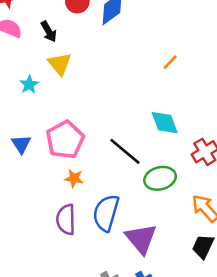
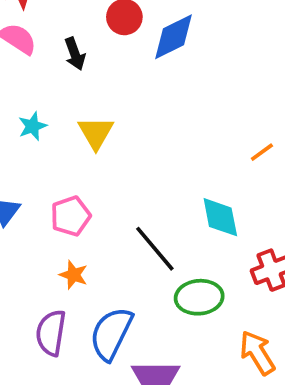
orange line: (170, 62) -> (262, 152), moved
yellow triangle: (60, 64) -> (96, 133), moved
pink pentagon: (65, 140) -> (71, 216), size x0.7

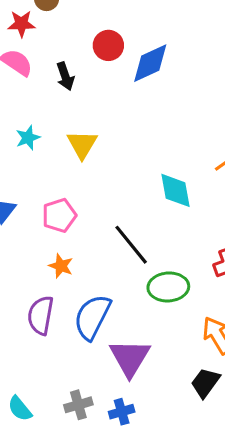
cyan diamond: (220, 217) -> (175, 190), moved

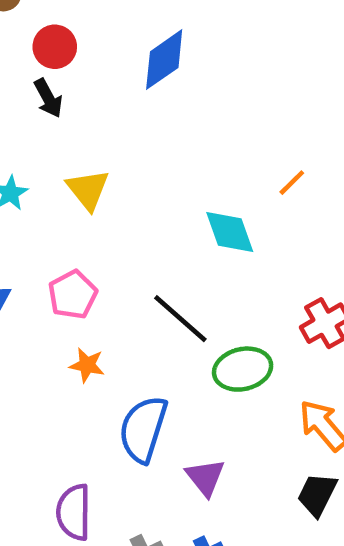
red circle: (108, 45) -> (55, 47), moved
purple semicircle: (41, 315) -> (74, 512), moved
purple triangle: (130, 358) -> (205, 477), size x0.7

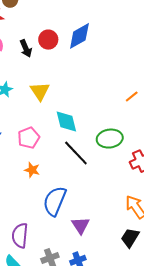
red circle: (55, 47) -> (48, 40), moved
cyan diamond: (230, 232) -> (66, 121), moved
green ellipse: (243, 369) -> (110, 139), moved

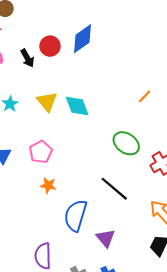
cyan diamond: (66, 121) -> (77, 106), moved
green ellipse: (110, 139) -> (126, 143), turned 50
black line: (76, 153) -> (114, 189), moved

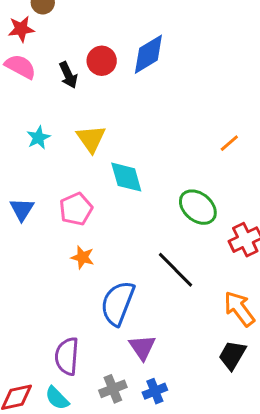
cyan diamond: (77, 106) -> (126, 177), moved
purple triangle: (106, 238) -> (142, 347), moved

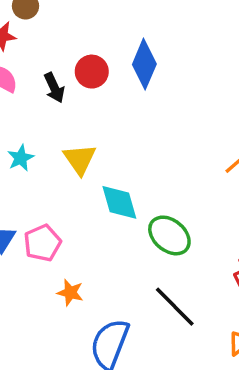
blue diamond: (148, 54) -> (144, 64), turned -36
green ellipse: (198, 207) -> (169, 235), moved
pink pentagon: (76, 209) -> (42, 243), moved

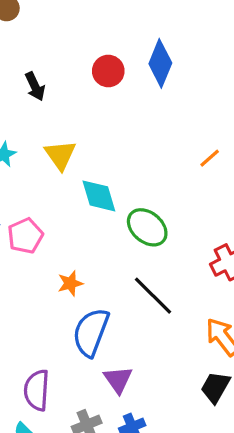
blue diamond: (144, 64) -> (160, 63), moved
red circle: (92, 72) -> (108, 71), moved
orange star: (70, 293) -> (70, 283), moved, turned -30

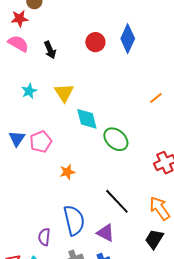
black line: (153, 296) -> (117, 201), moved
blue semicircle: (91, 332) -> (74, 220), moved, turned 144
purple triangle: (118, 380) -> (105, 233), moved, turned -30
purple semicircle: (37, 390) -> (44, 237), size x0.7

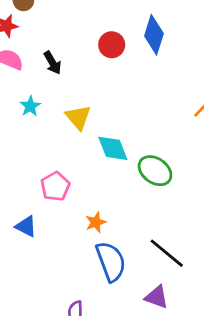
cyan star: (29, 91) -> (30, 106), moved
blue triangle: (17, 139) -> (26, 226), moved, turned -30
blue semicircle: (74, 220) -> (111, 262), moved

